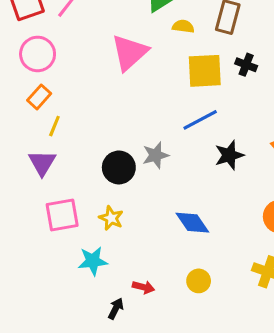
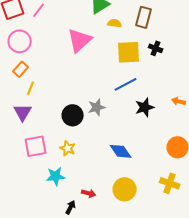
yellow circle: (199, 281) -> (125, 189), size x1.5

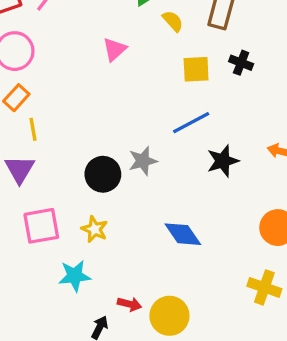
yellow semicircle: (115, 23) -> (173, 21), turned 40
pink triangle: (80, 40) -> (115, 49), size x0.6
yellow square: (129, 52) -> (196, 69), size x0.7
yellow line: (31, 88) -> (33, 129), turned -32
yellow circle: (125, 189) -> (169, 316), moved

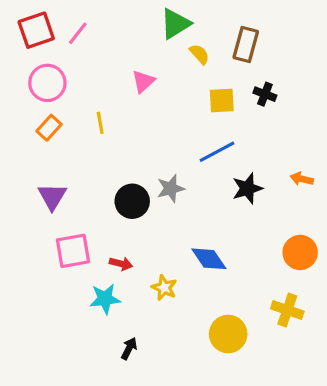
yellow line: (33, 129) -> (100, 123), moved
yellow star: (95, 229) -> (164, 288), moved
red arrow: (130, 304) -> (121, 264), moved
yellow circle: (169, 316) -> (228, 334), moved

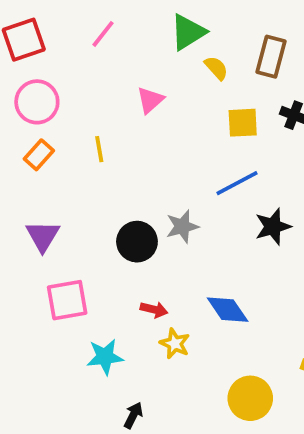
pink line: (78, 33) -> (103, 34), moved
red arrow: (121, 264) -> (154, 310), moved

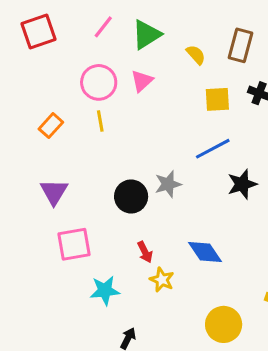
green triangle: (188, 32) -> (146, 35), moved
pink circle: (37, 102) -> (99, 82), moved
red arrow: (154, 310) -> (145, 252), turned 50

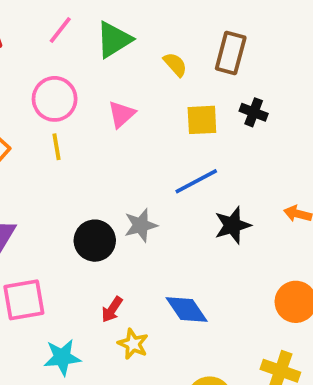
pink triangle: (142, 81) -> (122, 114), moved
red arrow: (145, 252) -> (112, 309), turned 60

